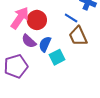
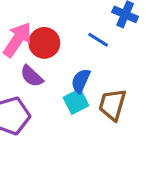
brown trapezoid: (78, 36) -> (112, 105), moved, turned 40
blue semicircle: (45, 44) -> (81, 81), moved

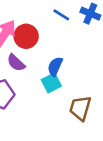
blue line: (98, 40) -> (61, 15), moved
brown trapezoid: (112, 105) -> (80, 108), moved

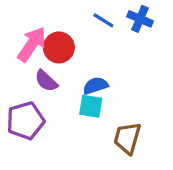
blue semicircle: (55, 66) -> (95, 86), turned 48
cyan square: (51, 83) -> (91, 106), turned 36

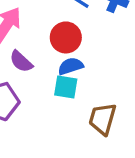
red circle: (59, 47) -> (66, 37), moved

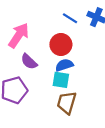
brown trapezoid: (103, 119) -> (67, 103), moved

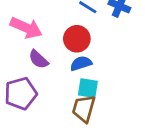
pink arrow: (19, 35) -> (26, 28), turned 80
cyan square: (61, 80) -> (88, 88), moved

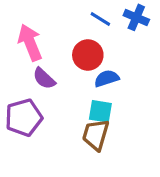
pink arrow: (26, 28) -> (30, 42), turned -136
blue semicircle: (81, 63) -> (107, 78), moved

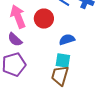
red circle: (88, 55) -> (44, 18), moved
purple semicircle: (44, 78) -> (15, 40), moved

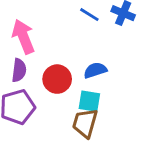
red circle: (44, 18) -> (57, 79), moved
purple semicircle: (15, 40) -> (19, 70), turned -126

